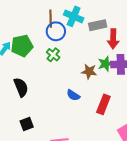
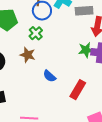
brown star: (89, 71) -> (28, 55), moved

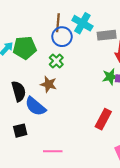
blue semicircle: (49, 76) -> (35, 106), moved, size x1.5

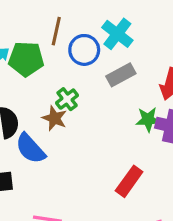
brown line: (58, 23) -> (56, 31), moved
gray rectangle: (107, 35) -> (121, 75), moved, turned -30
green cross: (56, 61) -> (67, 99), moved

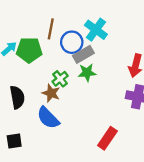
gray rectangle: (121, 75) -> (83, 54), moved
green star: (148, 119) -> (87, 73), moved
blue semicircle: (30, 149) -> (48, 118), moved

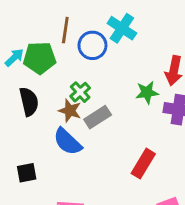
gray rectangle: (83, 54) -> (98, 117), moved
green star: (87, 73) -> (147, 92), moved
black semicircle: (17, 97) -> (29, 102), moved

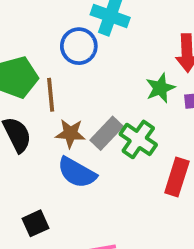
brown line: (65, 30) -> (51, 95), moved
green cross: (80, 92) -> (138, 139), moved, size x1.4

